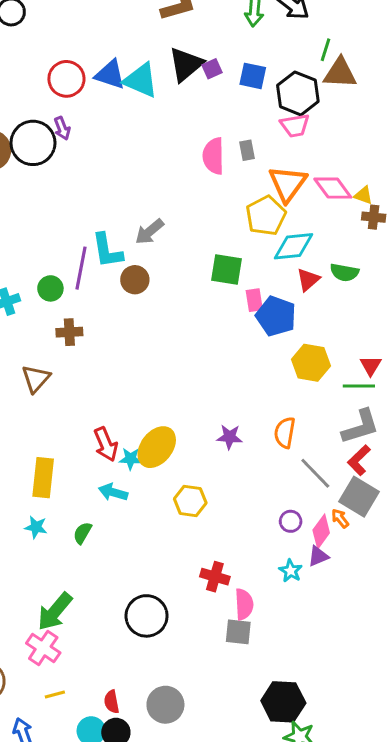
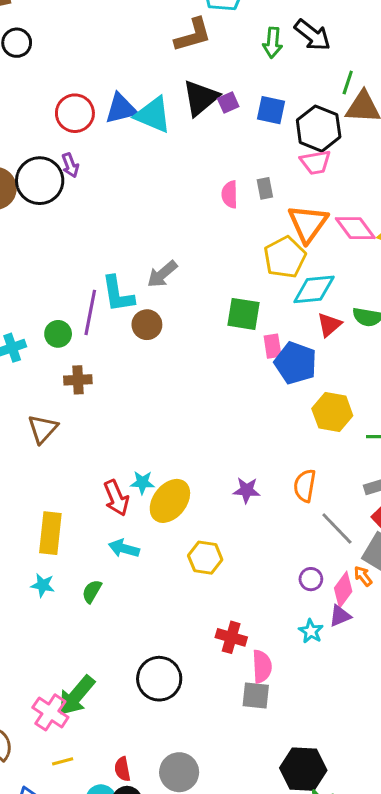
blue triangle: (110, 75) -> (121, 109), turned -32
pink semicircle: (213, 156) -> (230, 194), size x0.7
cyan star: (130, 459) -> (142, 483), moved
green arrow: (55, 612) -> (76, 696), moved

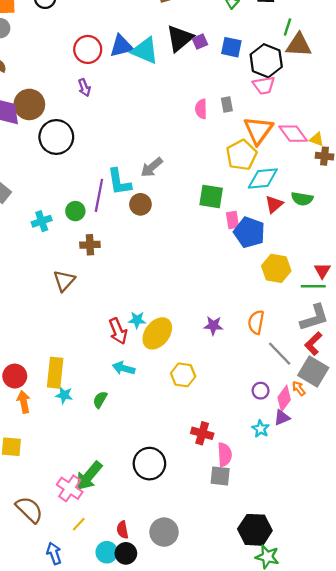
black circle: (40, 181) -> (56, 137), moved
yellow rectangle: (50, 533) -> (55, 373), moved
yellow line: (63, 761) -> (79, 524), turned -32

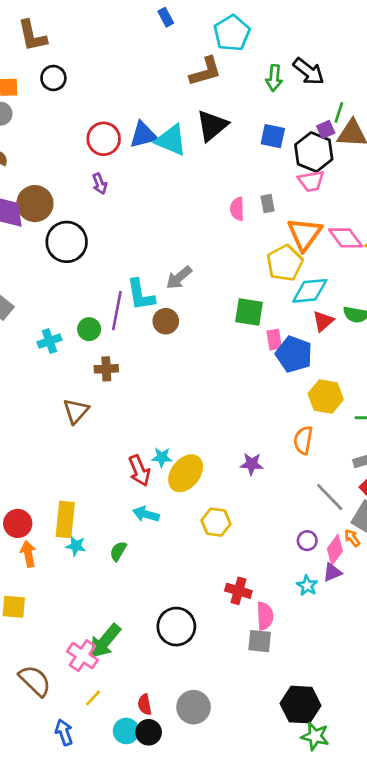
purple square: (200, 42) -> (326, 130), moved
orange semicircle: (256, 322) -> (303, 440), moved

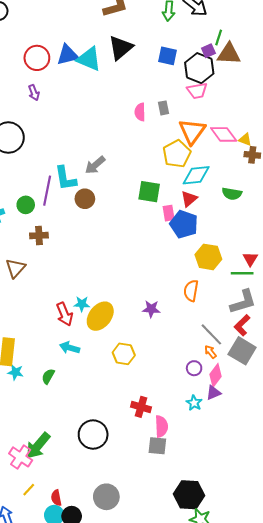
red triangle: (323, 321) -> (189, 199), moved
orange arrow: (352, 538) -> (210, 352), moved
red semicircle: (145, 705) -> (56, 498), moved

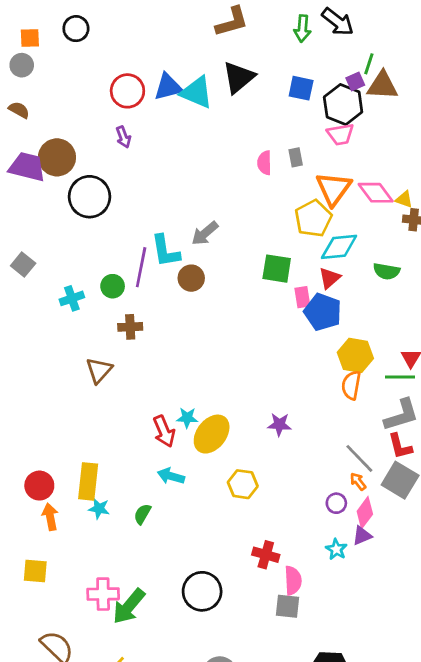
orange semicircle: (191, 291) -> (351, 385), moved
red L-shape: (242, 325) -> (400, 446), turned -60
pink cross: (21, 457) -> (103, 594), moved, turned -35

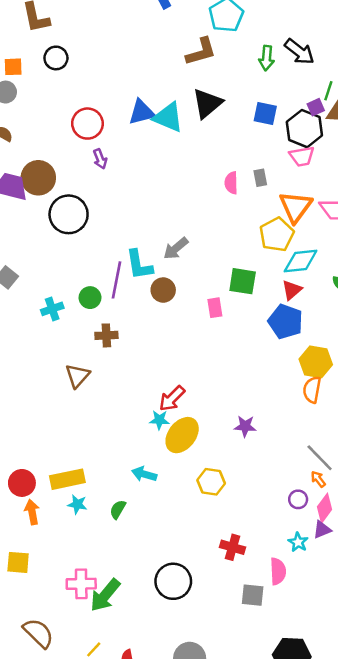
red circle: (127, 91) -> (87, 124), moved
pink rectangle: (302, 297) -> (215, 308), moved
red arrow: (164, 431) -> (172, 398), moved, turned 68
yellow rectangle: (88, 481) -> (67, 479), turned 72
pink semicircle: (293, 580) -> (278, 571), moved

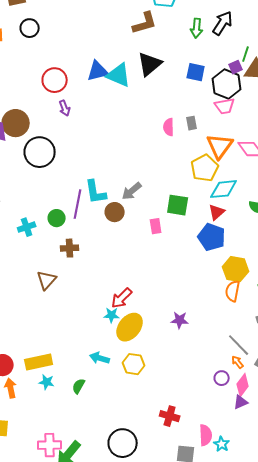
black arrow: (299, 52) -> (223, 23), turned -95
gray arrow: (176, 248) -> (132, 191), moved
yellow hexagon: (211, 482) -> (134, 364), moved
cyan star: (298, 542) -> (222, 444), moved

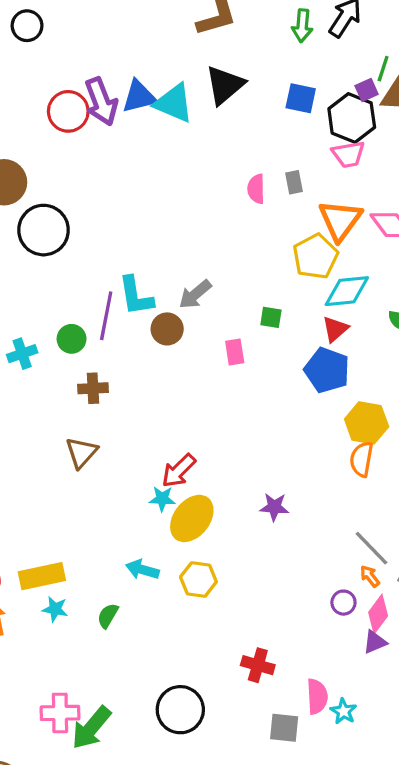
purple arrow: (65, 108) -> (101, 102), moved, size x1.8
green square: (178, 205) -> (271, 317), size x0.6
brown triangle: (47, 280) -> (81, 453), moved

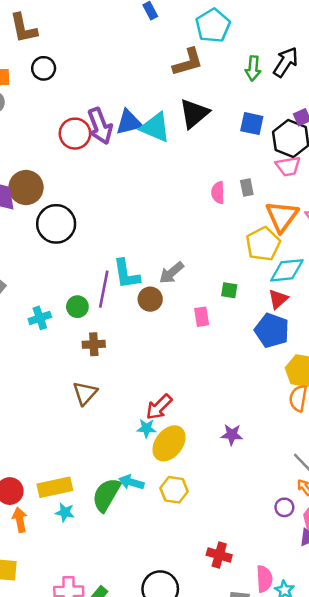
green semicircle: (108, 616) -> (106, 495), moved, size x1.8

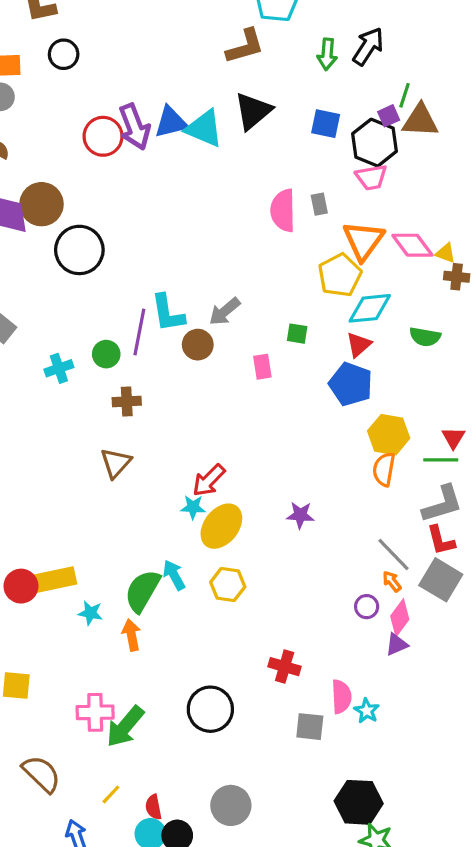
pink semicircle: (218, 193) -> (283, 210), size x1.5
cyan arrow: (131, 482) -> (174, 575), turned 45
yellow rectangle: (55, 487) -> (54, 580), moved
orange arrow: (20, 520) -> (131, 635), moved

